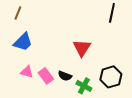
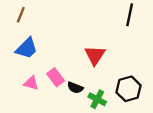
pink rectangle: (46, 76) -> (56, 77), moved

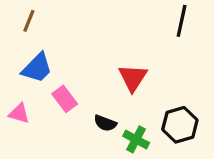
pink rectangle: (56, 77) -> (65, 99), moved
pink triangle: (31, 83) -> (19, 113), moved

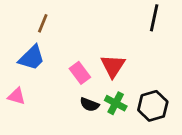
brown line: (29, 21) -> (43, 23), moved
pink rectangle: (65, 99) -> (80, 73), moved
green cross: (136, 139) -> (116, 103), moved

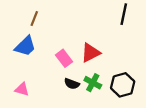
red triangle: (113, 66) -> (91, 53), turned 30
pink triangle: (17, 96) -> (22, 89), moved

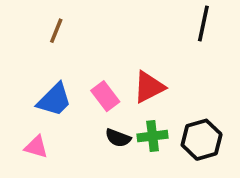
blue trapezoid: (25, 46) -> (54, 100), moved
green cross: (93, 83) -> (153, 136), turned -35

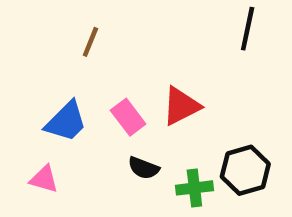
brown line: (56, 31) -> (90, 42), moved
green cross: (153, 136) -> (194, 188), moved

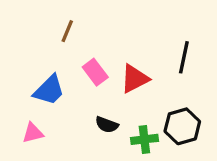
black line: (248, 29) -> (184, 57), moved
pink rectangle: (128, 117) -> (95, 72), moved
pink triangle: (44, 179) -> (33, 133), turned -30

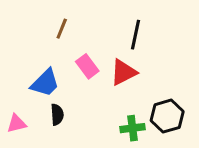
black line: (184, 57) -> (136, 35), moved
black semicircle: (107, 125) -> (57, 115), moved, turned -115
pink triangle: (33, 133) -> (16, 124), moved

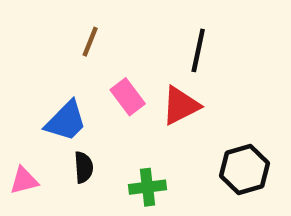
green cross: (133, 128) -> (147, 187), moved

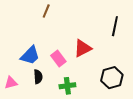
brown line: (90, 42) -> (46, 11), moved
black line: (198, 50) -> (115, 26), moved
pink rectangle: (128, 97) -> (58, 58), moved

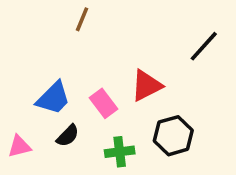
black line: (115, 26) -> (204, 46), turned 30
black semicircle: (38, 77) -> (68, 136), turned 48
black hexagon: (112, 78) -> (173, 136), moved

